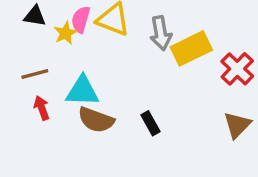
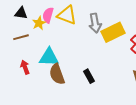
brown line: (35, 74) -> (21, 37), moved
brown semicircle: (96, 120) -> (57, 74), turned 50

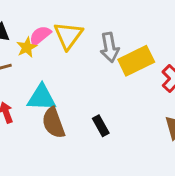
pink semicircle: (48, 15) -> (40, 36), turned 35
yellow triangle: (67, 15) -> (68, 36), turned 45

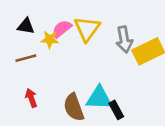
yellow star: (27, 47) -> (50, 39), turned 30
cyan triangle: (42, 98) -> (99, 98), moved

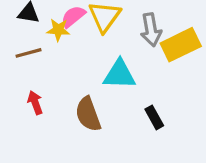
cyan triangle: (99, 98) -> (119, 74), moved
black rectangle: (116, 110) -> (154, 117), moved

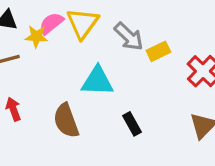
gray arrow: (151, 30) -> (129, 37), turned -36
yellow rectangle: (181, 45) -> (158, 51), size x0.6

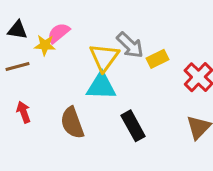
yellow triangle: (83, 23) -> (104, 57), moved
black rectangle: (132, 124) -> (133, 126), size x1.4

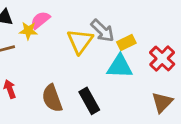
cyan triangle: (101, 86) -> (120, 66), moved
black rectangle: (133, 126) -> (89, 101), moved

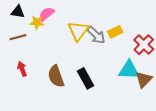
gray arrow: (103, 31) -> (96, 35), moved
cyan triangle: (120, 66) -> (129, 70), moved

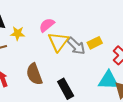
pink semicircle: (46, 14) -> (47, 25), moved
brown semicircle: (56, 76) -> (34, 74), moved

